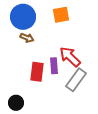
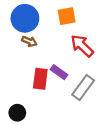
red arrow: (70, 57) -> (82, 46), moved
purple rectangle: (54, 66) -> (59, 72), turned -49

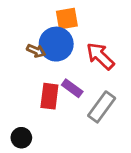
orange square: (67, 16) -> (67, 19), moved
blue circle: (25, 18) -> (56, 44), moved

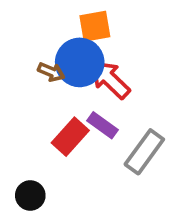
red arrow: (100, 56) -> (110, 80), moved
red rectangle: (49, 96) -> (70, 137), turned 35

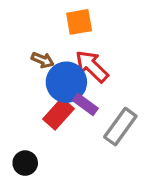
blue circle: (80, 62) -> (66, 82), moved

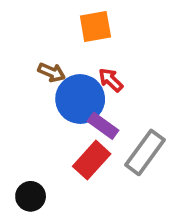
red arrow: (92, 66) -> (111, 80), size x0.6
red rectangle: (58, 114) -> (92, 160), moved

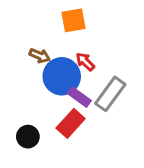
gray rectangle: (145, 152) -> (110, 94), moved
black circle: (31, 196) -> (28, 137), moved

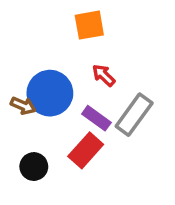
brown arrow: (40, 56) -> (23, 106), moved
blue circle: (62, 76) -> (50, 93), moved

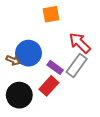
red arrow: (104, 75) -> (80, 43), moved, size x1.6
black circle: (34, 167) -> (19, 95), size x1.6

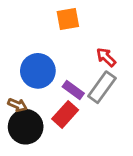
red arrow: (80, 43) -> (106, 57), size x0.7
brown arrow: (13, 60) -> (17, 105), moved

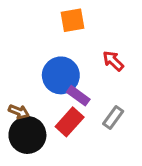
blue circle: (38, 71) -> (61, 75), moved
gray rectangle: (102, 87) -> (113, 118), moved, size x0.7

